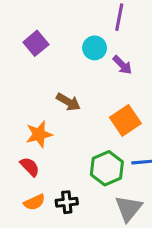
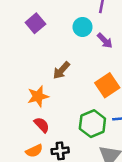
brown arrow: (68, 102) -> (61, 70), turned 102
red semicircle: (30, 167) -> (42, 125), moved

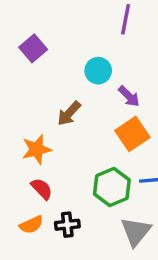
cyan circle: (83, 27) -> (98, 71), moved
purple arrow: (105, 41) -> (129, 96), moved

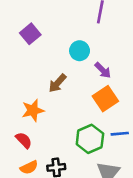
red semicircle: (42, 189) -> (24, 140), moved

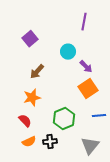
brown arrow: (57, 83) -> (37, 72), moved
green hexagon: (90, 139) -> (64, 119), moved

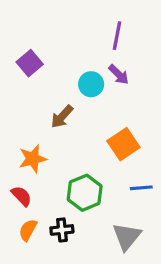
purple arrow: (86, 67) -> (119, 74), moved
brown arrow: (37, 72) -> (62, 117), moved
orange semicircle: (29, 142) -> (28, 230), turned 144

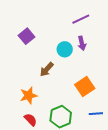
purple line: (117, 36) -> (81, 19), turned 54
purple arrow: (119, 74) -> (82, 43), turned 32
red semicircle: (21, 196) -> (31, 120), moved

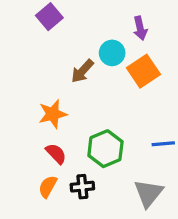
cyan circle: (65, 49) -> (112, 53), moved
orange square: (85, 86) -> (143, 71), moved

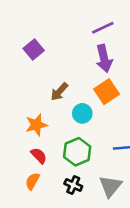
purple arrow: (140, 28) -> (104, 58), size x1.5
cyan circle: (112, 53) -> (82, 113), moved
black cross: (82, 187) -> (73, 185), moved, turned 30

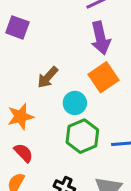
purple square: (34, 49) -> (17, 27), turned -30
green hexagon: (77, 152) -> (82, 136), moved

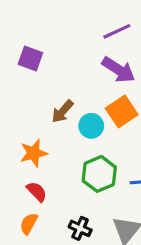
purple arrow: (101, 38) -> (118, 70), turned -44
cyan circle: (75, 103) -> (91, 126), moved

